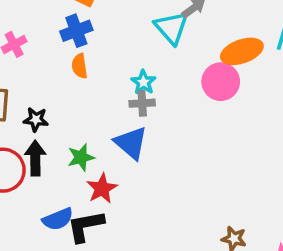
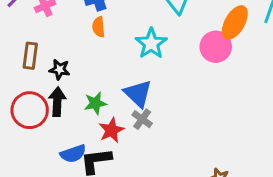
orange ellipse: (242, 51) -> (235, 22), turned -44
cyan star: (143, 82) -> (151, 44), size x1.5
gray cross: (142, 103) -> (142, 119), moved, turned 36

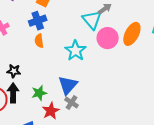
pink circle: (216, 47) -> (108, 38), moved
blue triangle: (138, 94) -> (68, 85), turned 30

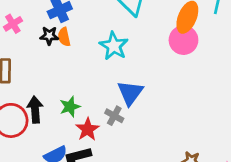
pink circle: (108, 38) -> (183, 40), moved
black star: (14, 71) -> (49, 36), moved
blue triangle: (68, 85) -> (130, 93), moved

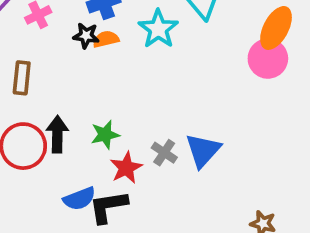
orange semicircle: (64, 37) -> (106, 39), turned 84
cyan star: (114, 46) -> (158, 29), moved
blue triangle: (130, 93) -> (203, 150), moved

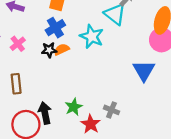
blue triangle: (203, 150) -> (144, 71), moved

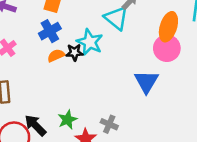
black star: (49, 50) -> (74, 52), moved
black arrow: (45, 113) -> (35, 125), turned -35

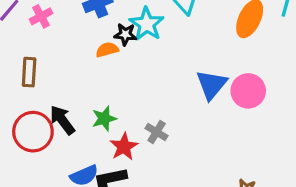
pink circle: (167, 48) -> (248, 91), moved
orange semicircle: (56, 56) -> (107, 50), moved

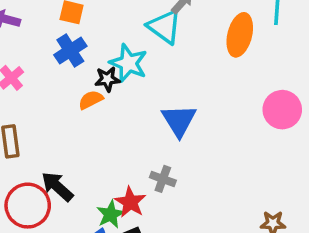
blue triangle: (212, 85) -> (179, 120), moved
pink circle: (248, 91) -> (282, 110), moved
green star: (104, 119) -> (110, 214), moved

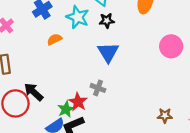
black star: (107, 79) -> (107, 21), moved

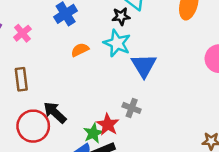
cyan star: (78, 17) -> (117, 43), moved
black star: (107, 21) -> (121, 16), moved

